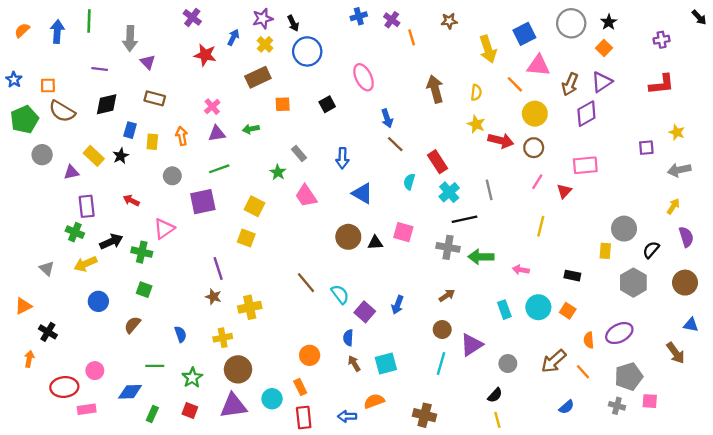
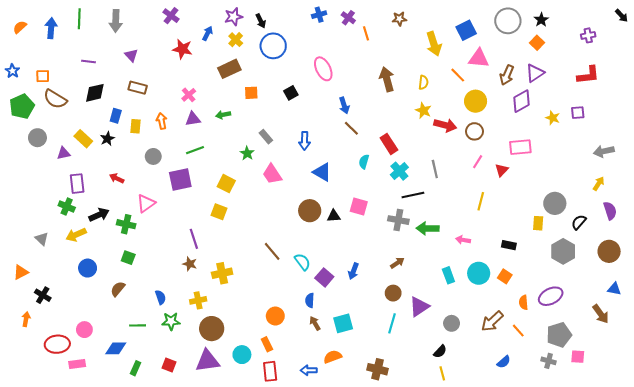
gray arrow: (130, 39) -> (116, 21), moved
yellow star: (677, 132) -> (553, 118), moved
purple square: (646, 148) -> (578, 113), moved
green star: (192, 378) -> (171, 321), moved, turned 30

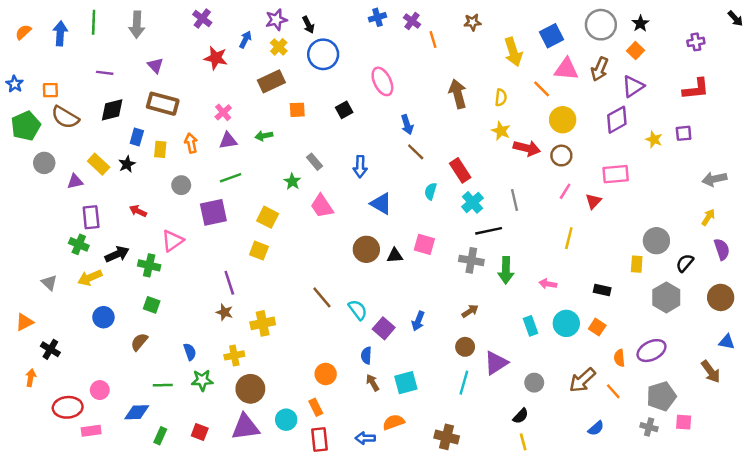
brown arrow: (507, 75) -> (600, 69), moved
brown rectangle: (138, 88) -> (163, 104), size x1.4
green arrow: (428, 228) -> (506, 270), turned -90

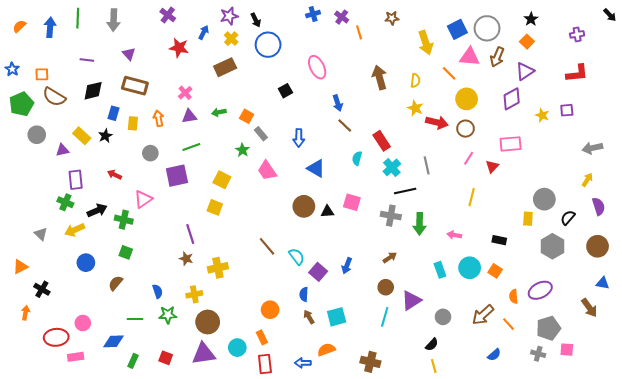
gray circle: (601, 25) -> (487, 28), moved
orange square: (297, 110) -> (247, 116), moved, turned 32

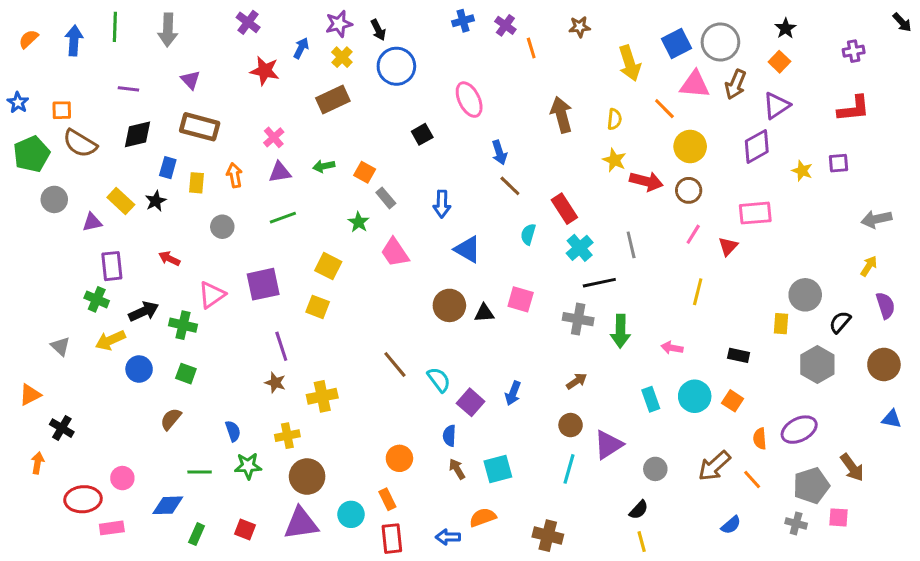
purple square: (177, 176) -> (263, 284), moved
blue circle: (86, 263) -> (139, 369), moved
brown arrow: (589, 308) -> (852, 467), moved

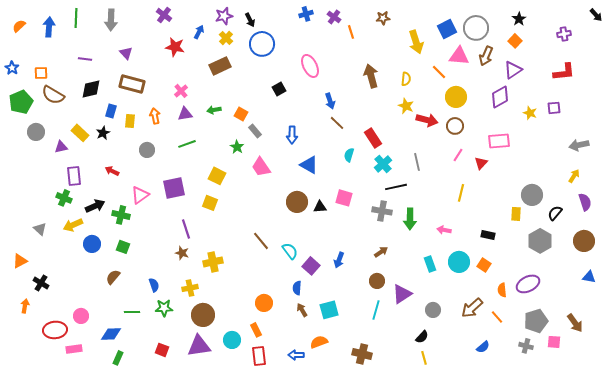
brown arrow: (852, 467) -> (575, 323), moved
green rectangle: (197, 534) -> (118, 358), moved

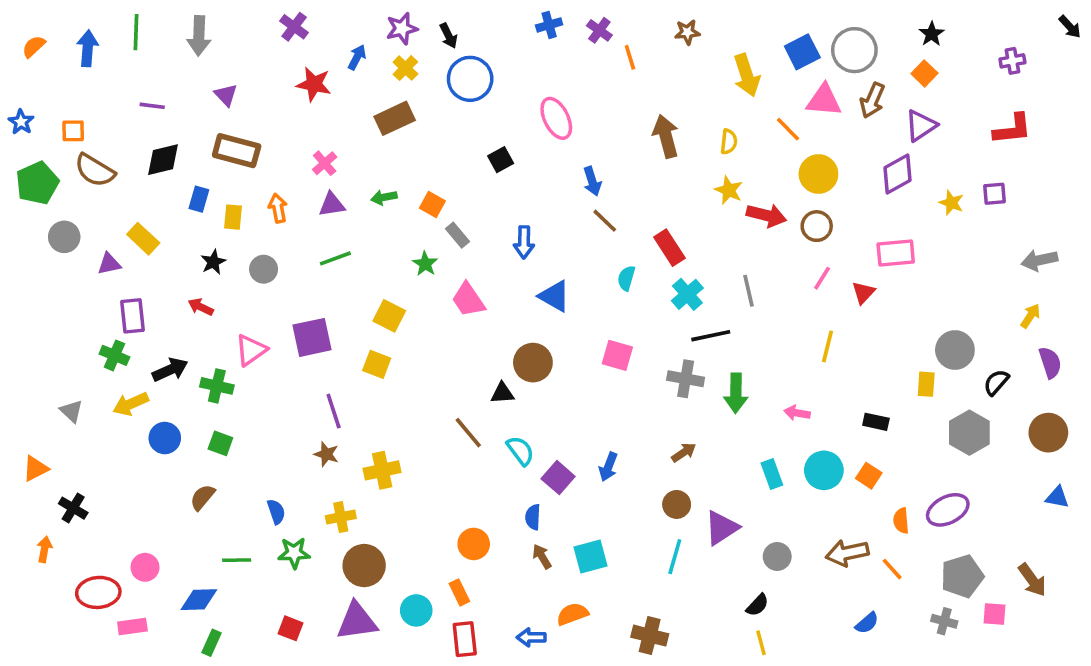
black star: (103, 133) -> (213, 262), moved
black triangle: (320, 207) -> (502, 393), moved
brown arrow: (472, 308) -> (847, 553), turned 30

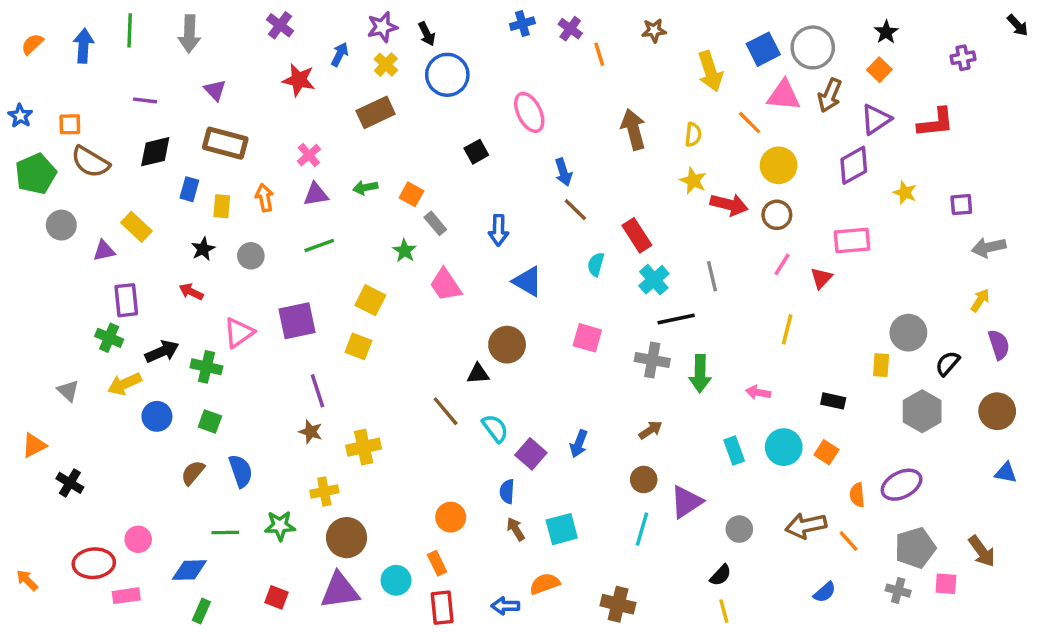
red L-shape: (1012, 129) -> (936, 123), moved
purple square: (994, 194) -> (961, 205), moved
blue semicircle: (276, 512) -> (241, 471), moved, size x1.4
orange arrow: (44, 549) -> (27, 580), moved, turned -55

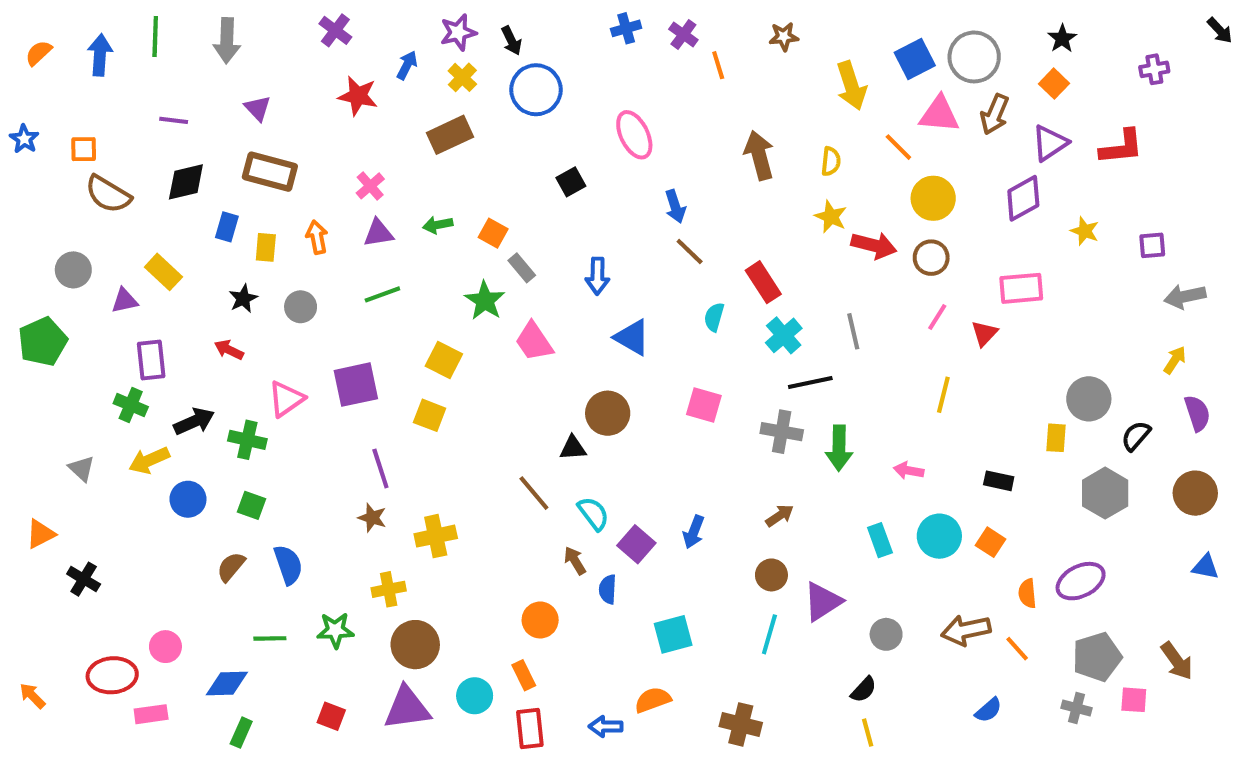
green pentagon: (36, 174) -> (43, 342), moved
green star: (405, 251) -> (485, 301), size x1.4
brown arrow: (516, 529) -> (575, 561), moved

